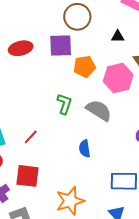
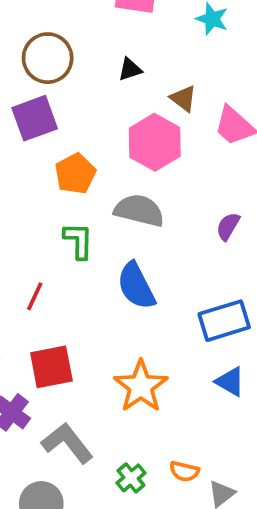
orange pentagon: (85, 67) -> (75, 174), moved
green L-shape: (64, 104) -> (78, 241), moved
blue semicircle: (85, 149) -> (136, 286), size x1.5

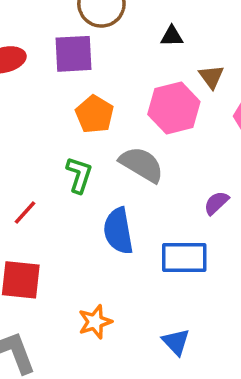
orange pentagon: (75, 174) -> (95, 114), turned -30
blue rectangle: (224, 321) -> (184, 258), moved
orange star: (141, 386) -> (95, 322), size x0.7

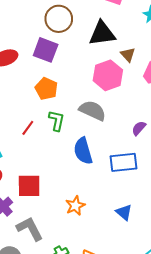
black triangle: (172, 36) -> (102, 33), size x2.0
purple square: (73, 54) -> (46, 50), turned 30
orange pentagon: (95, 114) -> (46, 89), moved
red line: (25, 213) -> (28, 128), moved

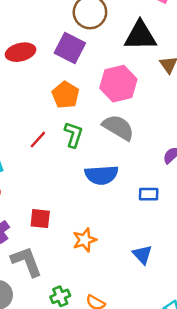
pink hexagon: (108, 75) -> (118, 84), moved
blue semicircle: (83, 151) -> (101, 175), turned -84
blue rectangle: (123, 162) -> (149, 194), size x0.6
red square: (29, 186) -> (40, 219), moved, size x0.7

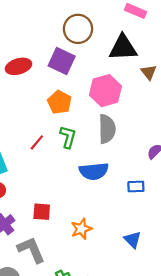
gray semicircle: (118, 127) -> (107, 129), turned 60

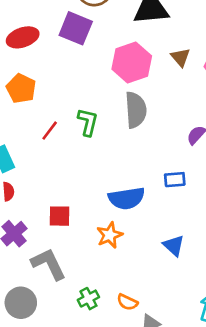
brown triangle: (149, 72) -> (180, 57), moved
orange pentagon: (60, 102) -> (21, 88), moved
blue semicircle: (94, 171) -> (127, 198), moved

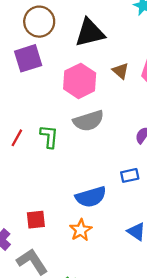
purple square: (76, 28) -> (28, 58), turned -32
gray semicircle: (136, 110) -> (88, 121), turned 84
red line: (50, 131) -> (17, 138), moved

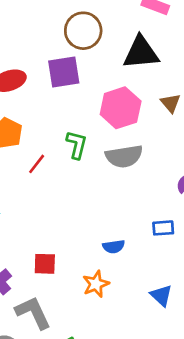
green L-shape: (49, 136) -> (77, 145), moved
blue semicircle: (91, 197) -> (114, 247), size x0.6

